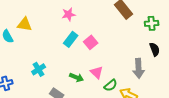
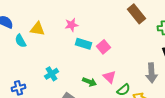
pink star: (69, 14) -> (72, 25), moved
cyan rectangle: (71, 39) -> (84, 44), turned 70

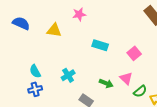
pink star: (72, 25) -> (79, 14), moved
cyan semicircle: (20, 41) -> (35, 71), moved
pink square: (104, 47) -> (134, 53), moved

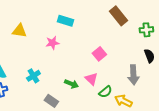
pink star: (79, 14) -> (52, 43), moved
cyan rectangle: (100, 45) -> (65, 21), moved

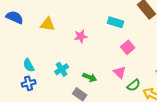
cyan rectangle: (65, 21) -> (116, 22), moved
green arrow: (71, 84) -> (90, 77), moved

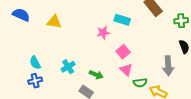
pink star: (81, 36) -> (103, 33), moved
pink square: (128, 47) -> (123, 52), moved
green semicircle: (134, 85) -> (140, 83), turned 32

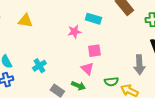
pink square: (123, 52) -> (94, 51), turned 32
pink triangle: (126, 70) -> (87, 69), moved
green arrow: (96, 75) -> (78, 86), moved

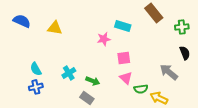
gray arrow: (139, 65) -> (169, 72), turned 132
pink triangle: (87, 69) -> (126, 78), moved
green arrow: (78, 86) -> (93, 81), moved

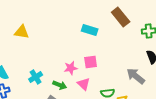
pink star: (104, 39) -> (71, 68), moved
pink triangle: (126, 78) -> (84, 84), moved

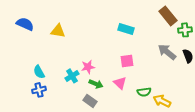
brown rectangle: (121, 17) -> (168, 16), moved
pink star: (71, 68) -> (88, 67), moved
gray arrow: (136, 76) -> (167, 52), moved

